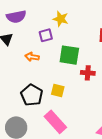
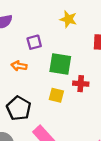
yellow star: (61, 19) -> (68, 19), moved
yellow square: (58, 91) -> (56, 95), moved

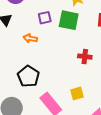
green square: (60, 64) -> (69, 20), moved
yellow square: (56, 95) -> (77, 93), moved, turned -32

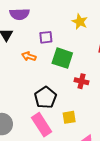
green square: (69, 20) -> (62, 58), moved
black pentagon: (28, 76) -> (45, 98), moved

